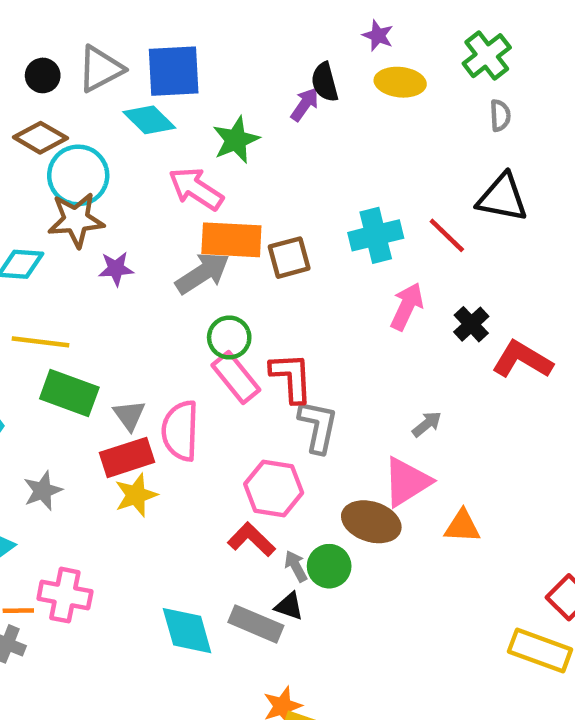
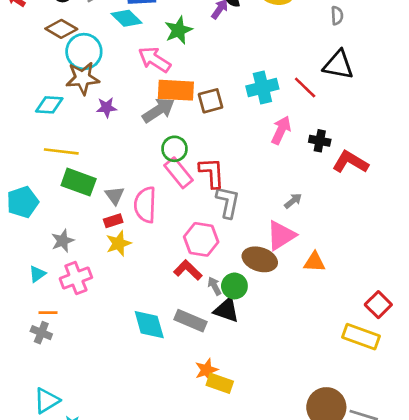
black cross: (471, 324) -> (320, 141), turned -36
red rectangle: (127, 457) -> (113, 221), size x0.6
pink cross: (65, 595) -> (76, 278), moved, turned -32
black triangle: (289, 606) -> (226, 310), moved, size x1.5

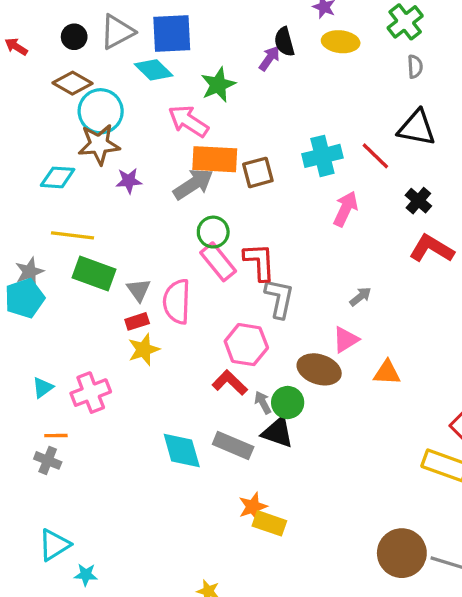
black cross: (320, 141) -> (418, 201), moved, turned 30
pink triangle: (281, 235) -> (346, 340), size x0.7
gray star: (63, 241) -> (29, 272), moved

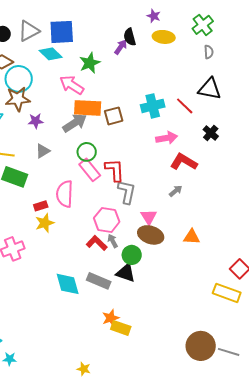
pink arrow: (346, 209) -> (167, 138), turned 55
red L-shape: (432, 249) -> (184, 162), moved
gray triangle: (139, 290) -> (43, 151), moved, turned 35
pink triangle: (346, 340) -> (149, 217), moved, turned -30
gray arrow: (263, 402) -> (113, 241), moved

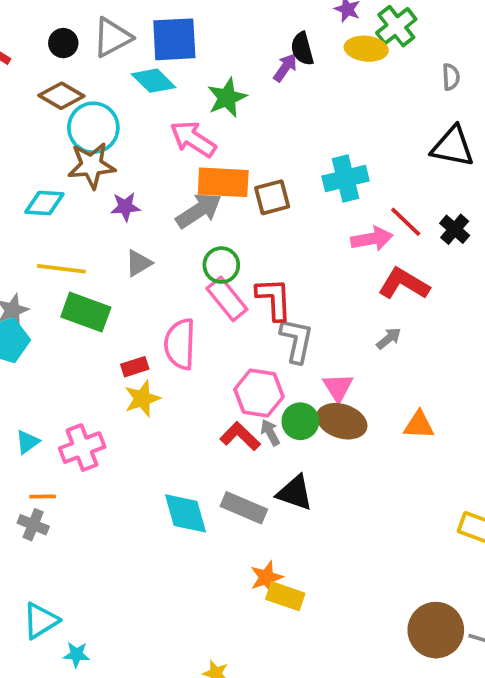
green cross: (203, 25) -> (396, 26), moved
red line: (185, 106) -> (406, 222), moved
green circle: (132, 255) -> (300, 421), moved

